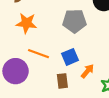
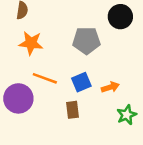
orange arrow: (87, 71) -> (110, 87), moved, turned 32

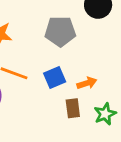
brown rectangle: (73, 110) -> (73, 108), moved

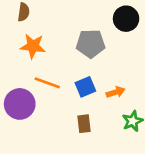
brown rectangle: (73, 108) -> (84, 124), moved

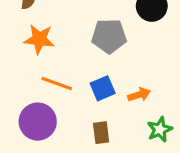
purple circle: (20, 104) -> (38, 122), moved

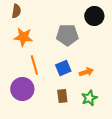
orange line: (57, 84) -> (34, 65), turned 54
green star: (160, 129) -> (89, 98), moved

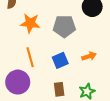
orange star: (23, 37) -> (30, 23), moved
orange arrow: (86, 72) -> (89, 56), moved

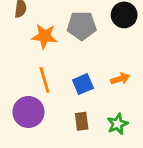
gray pentagon: (64, 26) -> (82, 26), moved

